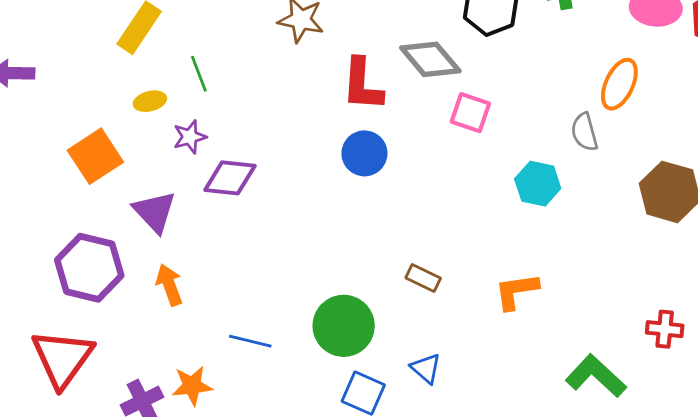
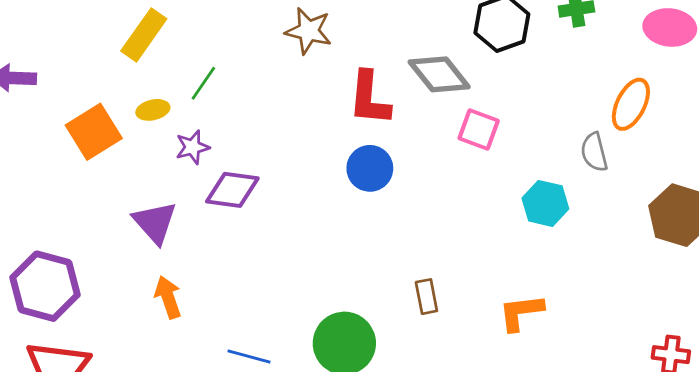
green line: (199, 74) -> (203, 83), turned 54
orange square: (95, 156) -> (94, 132), moved
purple hexagon: (89, 268) -> (45, 286), moved
brown rectangle: (423, 278) -> (426, 297), turned 52

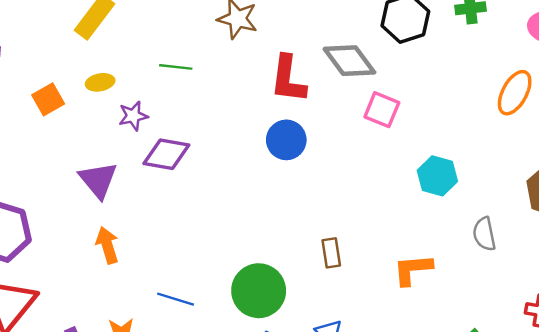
green line: (203, 83) -> (176, 67), moved, turned 60
orange square: (94, 132) -> (48, 99), size x0.7
gray semicircle: (594, 152) -> (484, 234), moved

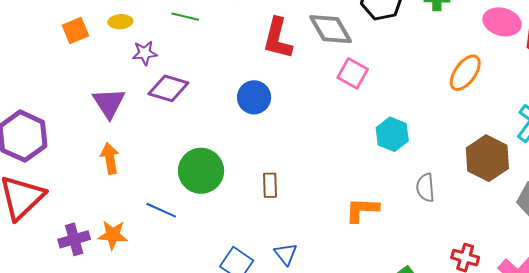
blue circle: (286, 140) -> (254, 97), moved
brown rectangle: (331, 253) -> (270, 185), moved
green circle: (259, 291) -> (201, 171), moved

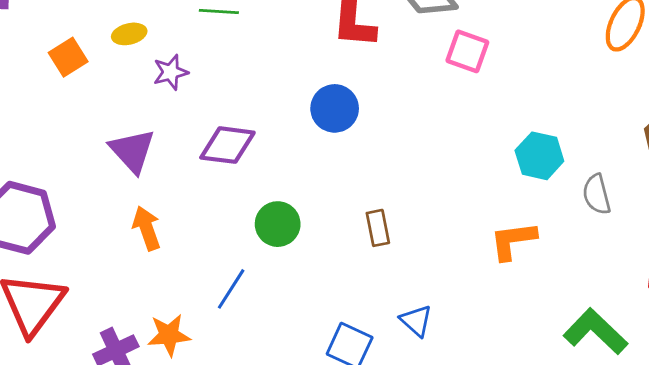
purple diamond: (168, 88) -> (227, 145), moved
cyan hexagon: (392, 134) -> (539, 156), moved
green circle: (201, 171) -> (278, 224), size x0.7
blue line: (161, 210) -> (231, 289), turned -72

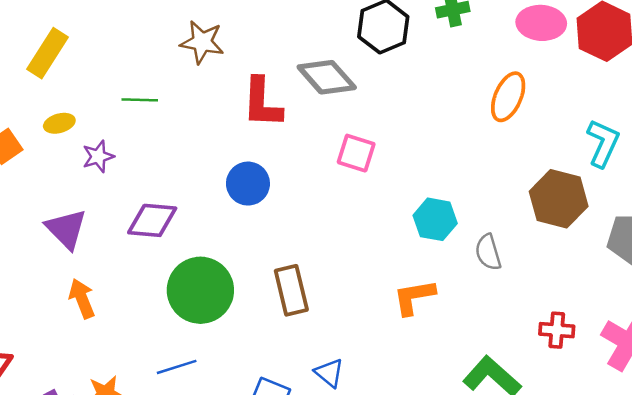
pink square: (467, 51) -> (356, 153), moved
green circle: (278, 224) -> (200, 290), size x1.6
brown rectangle: (378, 228) -> (291, 290), size x1.5
blue line: (231, 289) -> (177, 367), moved, turned 42

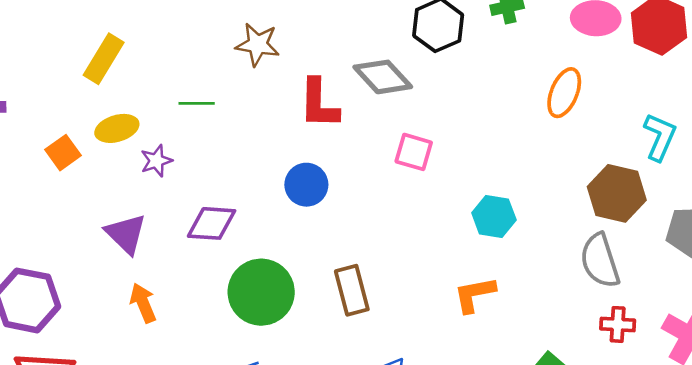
yellow ellipse: (59, 123) -> (117, 128), size x1.4
gray semicircle: (488, 252) -> (600, 261), moved, size x1.5

